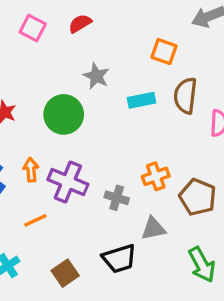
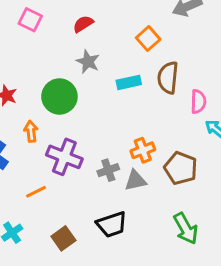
red semicircle: (80, 24) -> (83, 24), moved
orange square: (164, 52) -> (148, 39), turned 30
orange arrow: (31, 170) -> (31, 131), moved
gray cross: (117, 198) -> (108, 170), turned -35
gray triangle: (153, 229) -> (136, 180), moved

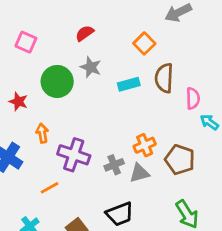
pink square: (30, 20) -> (26, 42), moved
green circle: (59, 96) -> (57, 81), moved

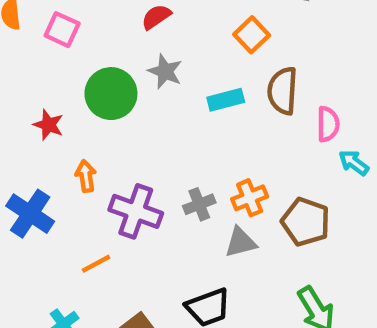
gray cross: (114, 165) -> (199, 204), moved

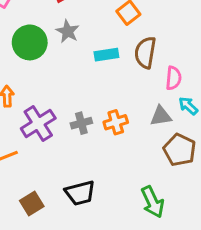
purple cross: (136, 211) -> (38, 123), turned 32
brown pentagon: (306, 222) -> (180, 150), moved
gray triangle: (240, 242) -> (161, 116), moved

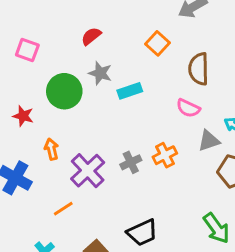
brown semicircle: (145, 53) -> (199, 69), moved
cyan rectangle: (106, 55) -> (130, 91), moved
pink semicircle: (174, 78) -> (188, 108), moved, turned 120

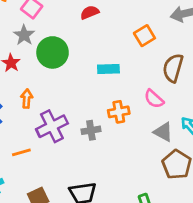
gray star: (100, 73) -> (24, 35), moved
gray triangle: (209, 141) -> (163, 132), turned 30
orange cross: (165, 155) -> (119, 112), moved

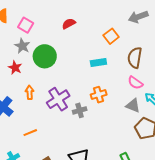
cyan rectangle: (108, 69) -> (98, 63), moved
pink semicircle: (154, 99) -> (135, 83), moved
purple cross: (52, 126) -> (58, 99), moved

